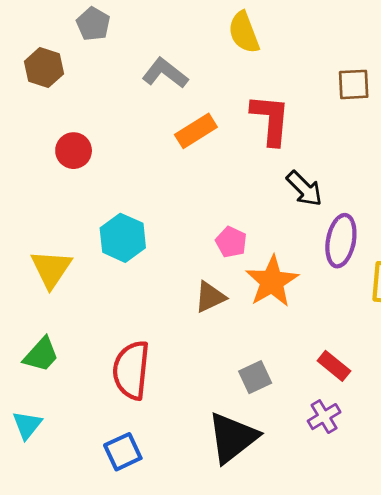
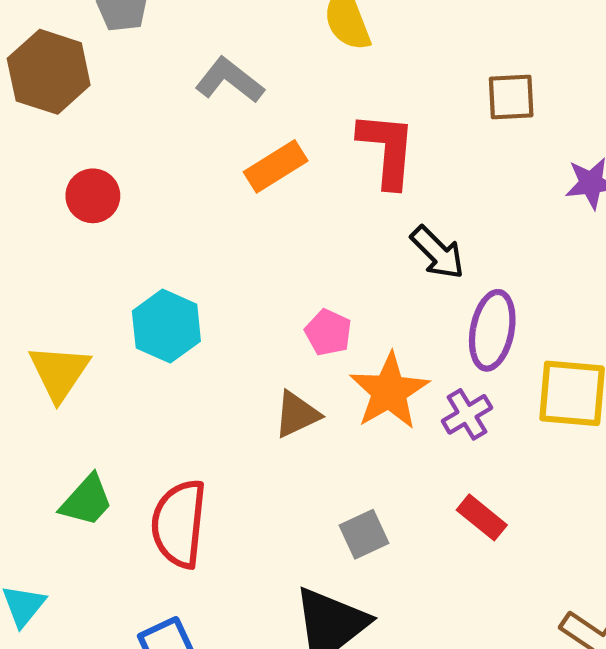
brown hexagon: (44, 68) -> (49, 72), size x1.4
green trapezoid: (41, 355) -> (87, 501), moved
purple cross: (324, 417) -> (467, 414), moved

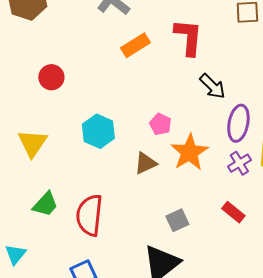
red circle: (93, 196) -> (51, 77), moved
cyan hexagon: (166, 326) -> (98, 131), moved
purple cross: (467, 414) -> (239, 163), moved

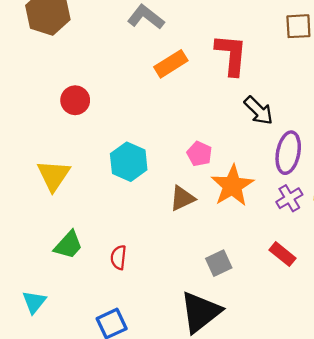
red semicircle: (89, 215) -> (118, 257), size x0.5

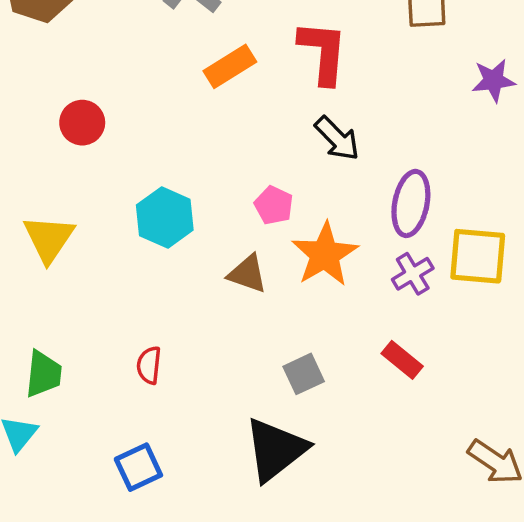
black arrow: (259, 111) -> (337, 138), moved
brown triangle: (182, 198) -> (247, 274), turned 44
green trapezoid: (68, 245) -> (44, 374), moved, turned -36

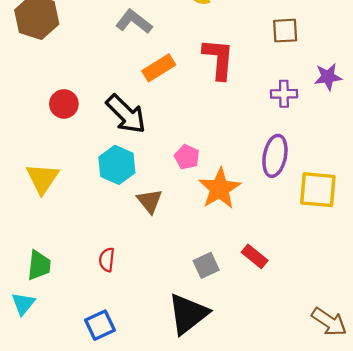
black arrow: (337, 138) -> (126, 114), moved, size x1.4
brown triangle: (247, 274) -> (150, 201), moved, turned 32
purple cross: (413, 274) -> (284, 94), moved, turned 30
red rectangle: (402, 360) -> (255, 256), moved

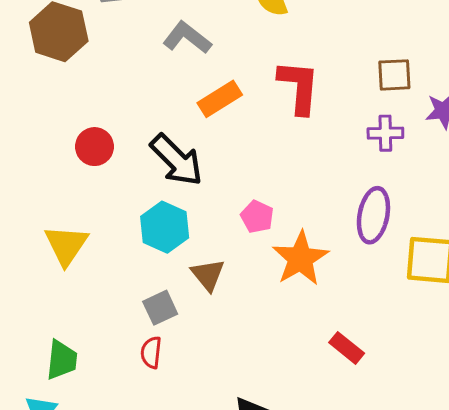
brown square: (285, 31) -> (394, 75), moved
gray square: (206, 265) -> (160, 308), moved

